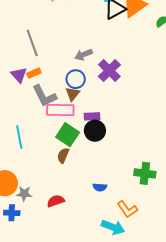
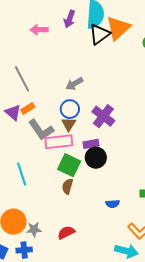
purple cross: (109, 71) -> (103, 116), moved
blue semicircle: (100, 187) -> (113, 204), moved

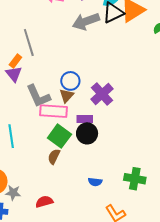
gray arrow: (74, 84) -> (86, 21), moved, size x1.5
orange rectangle: (28, 109) -> (15, 61), moved, turned -32

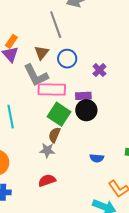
gray line: (29, 43) -> (56, 25), moved
purple cross: (102, 94) -> (99, 70), size x0.6
brown triangle: (67, 96) -> (42, 53), moved
gray star: (13, 193) -> (47, 150), moved

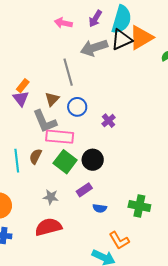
purple rectangle: (83, 96) -> (84, 190), moved, turned -35
brown semicircle: (54, 135) -> (36, 156), moved
red semicircle: (47, 180) -> (48, 227), size x1.5

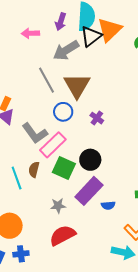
brown triangle: (52, 99) -> (77, 86), moved, size x1.8
pink rectangle: (60, 137) -> (53, 145), turned -36
purple rectangle: (84, 190) -> (89, 191), size x1.8

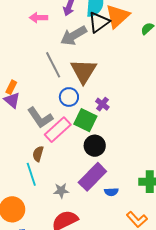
green square: (64, 168) -> (85, 120), moved
cyan line: (17, 178) -> (31, 174), moved

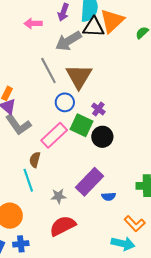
black triangle: (99, 22) -> (93, 27), turned 40
gray L-shape: (40, 118) -> (18, 125), moved
black circle: (95, 146) -> (102, 137), moved

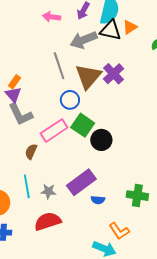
orange triangle: (112, 21) -> (130, 27), size x0.6
purple cross: (98, 109) -> (114, 74), moved, size x1.5
cyan line: (28, 180) -> (27, 186), moved

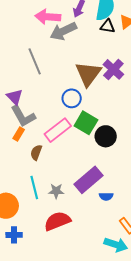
pink arrow: (52, 17) -> (48, 17), size x1.4
black triangle: (111, 30) -> (108, 26), size x0.7
gray arrow: (84, 40) -> (63, 31), moved
gray line: (59, 66) -> (35, 61), moved
orange rectangle: (14, 82) -> (19, 134), moved

